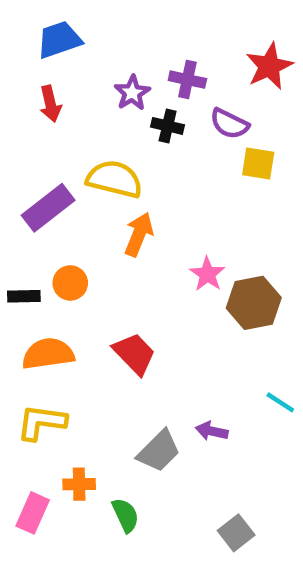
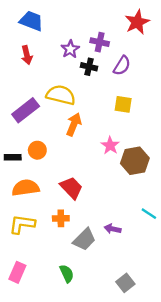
blue trapezoid: (59, 40) -> (31, 21), turned 40
red star: (269, 66) -> (137, 22), moved
purple semicircle: (229, 124) -> (122, 66), turned -84
yellow square: (258, 164) -> (123, 104), moved
orange cross: (79, 484) -> (61, 218), moved

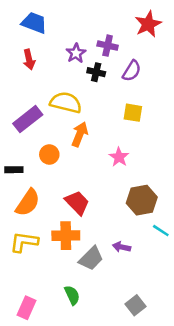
orange circle: (37, 150) -> (49, 155), moved
brown hexagon: (135, 161) -> (142, 200), moved
orange semicircle: (26, 188) -> (28, 203), turned 132
orange cross: (61, 218) -> (66, 236), size x1.5
pink rectangle: (17, 272) -> (27, 308), moved

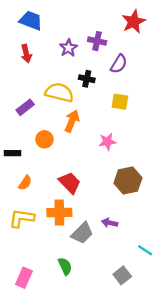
black cross: (96, 72) -> (87, 79), moved
purple rectangle: (28, 119) -> (25, 107), size x0.7
pink star: (119, 157) -> (107, 142), turned 30
orange semicircle: (28, 203) -> (25, 183), size x0.6
cyan line: (161, 231) -> (145, 250), moved

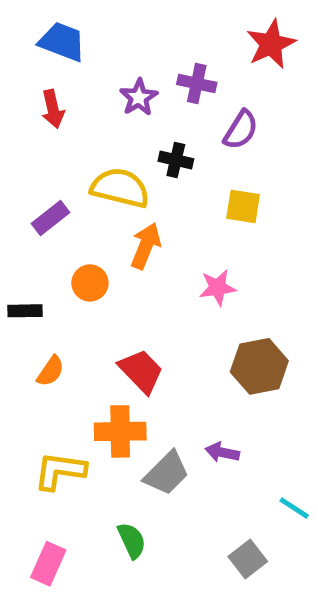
yellow L-shape: (22, 218) -> (60, 471), moved

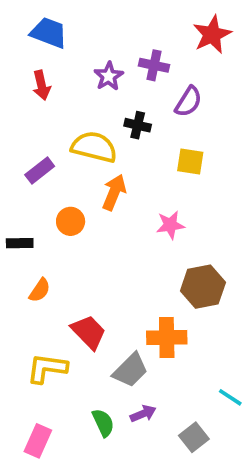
red trapezoid: (141, 371) -> (89, 332), moved
orange cross: (120, 431) -> (167, 337), moved
purple arrow: (222, 452) -> (143, 414), moved, turned 145

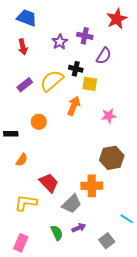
yellow semicircle: (94, 147) -> (52, 81), turned -55
yellow square: (190, 161) -> (90, 84), moved
purple rectangle: (40, 171) -> (25, 85), moved
orange arrow: (114, 192) -> (74, 106), moved
pink star: (170, 225) -> (109, 116), moved

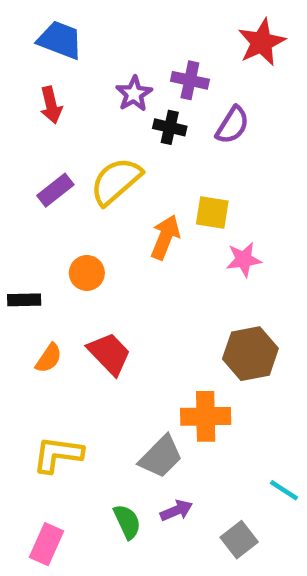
black cross: (76, 69) -> (170, 127), moved
yellow square: (90, 84) -> (212, 212), moved
red trapezoid: (49, 183) -> (109, 354), moved

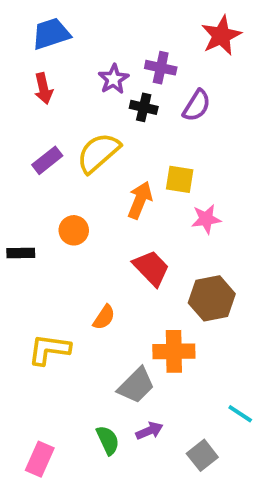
blue trapezoid: (60, 40) -> (51, 34), turned -39
red trapezoid: (109, 354) -> (151, 268), moved
orange semicircle: (49, 358) -> (104, 317), moved
yellow L-shape: (58, 454) -> (49, 349), moved

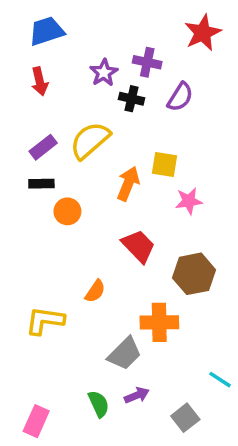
black rectangle: (21, 253) -> (41, 184), moved

